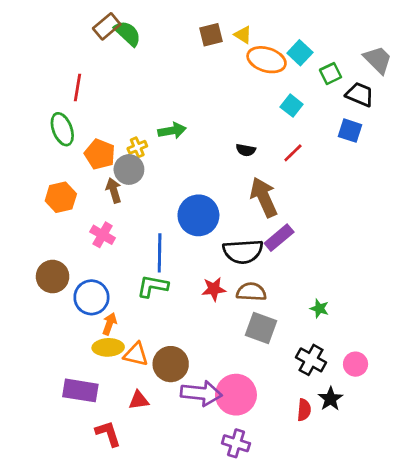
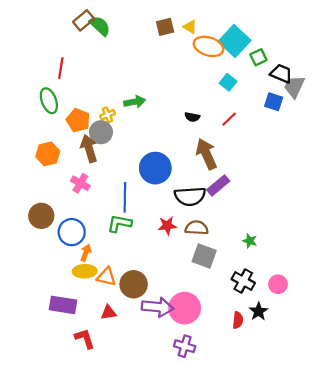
cyan square: (300, 53) -> (235, 41), size x1.6
gray trapezoid: (378, 60) -> (294, 87), moved, turned -110
brown arrow: (114, 190) -> (89, 148), size x1.4

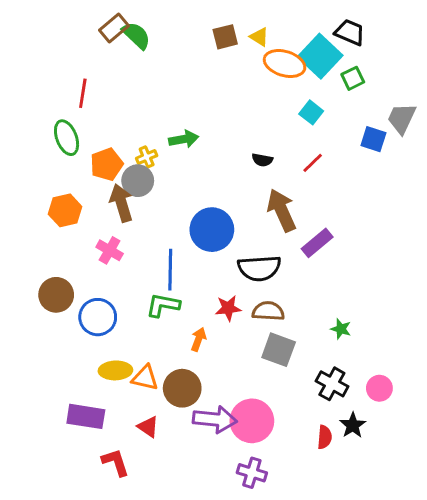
black trapezoid: (281, 74) -> (350, 32), moved
orange pentagon: (78, 120) -> (107, 164), turned 30
purple rectangle: (218, 185) -> (317, 243), moved
orange arrow: (86, 253) -> (199, 339), moved
red triangle: (109, 312) -> (148, 427), turned 42

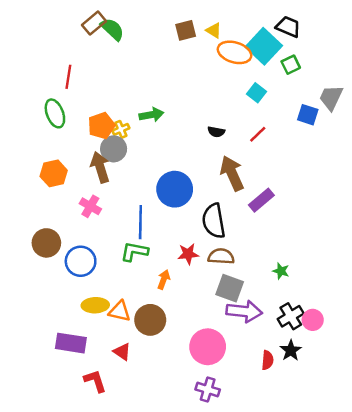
orange pentagon: (107, 164) -> (101, 126), moved
black semicircle: (259, 268) -> (214, 221), turned 84
black cross: (332, 384) -> (291, 316), moved, turned 30
purple arrow: (215, 419) -> (244, 311), moved

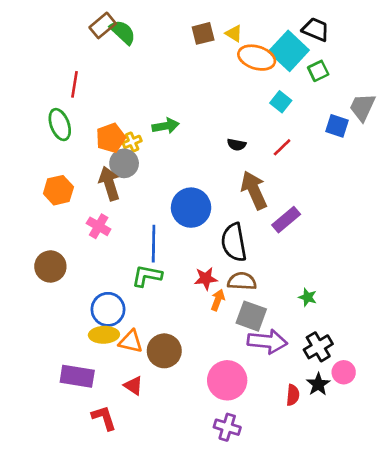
blue circle: (81, 261) -> (108, 309), moved
orange arrow: (164, 280) -> (218, 300), moved
pink circle: (313, 320) -> (344, 372), moved

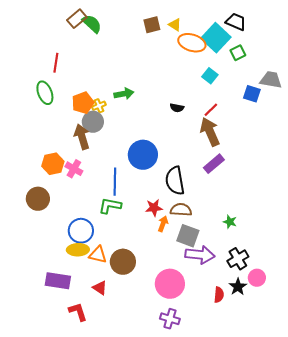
gray trapezoid: (362, 107) -> (271, 80), turned 75
orange hexagon: (58, 190) -> (53, 164), moved
brown arrow: (254, 190) -> (210, 132), moved

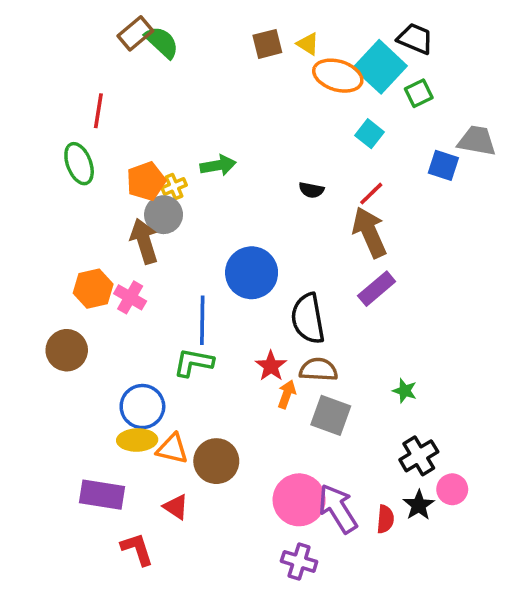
red star: (154, 208) -> (271, 366), turned -30
purple arrow: (200, 255) -> (338, 509), moved, turned -128

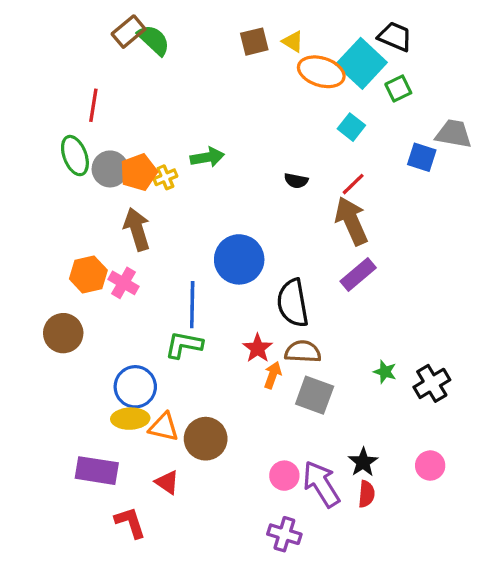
gray circle: (164, 215) -> (110, 169), moved
black cross: (419, 456) -> (432, 383), moved
pink circle: (299, 500) -> (284, 476), size x0.6
black star: (419, 505) -> (363, 462), moved

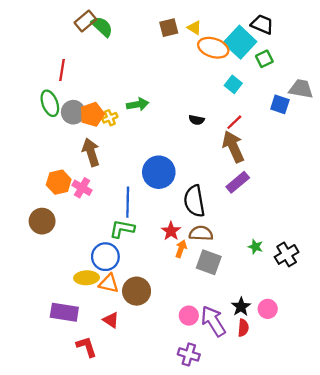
blue circle: (135, 387) -> (105, 257), moved
pink circle: (430, 466) -> (268, 309), moved

